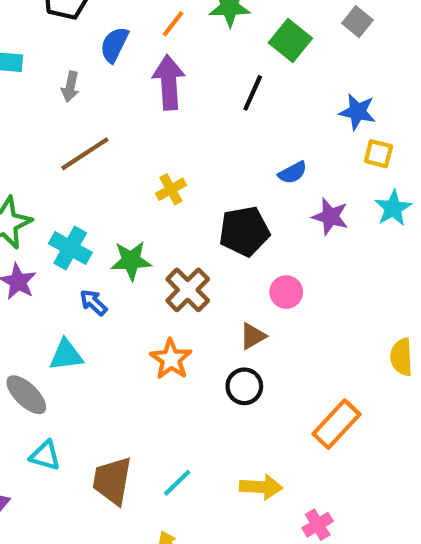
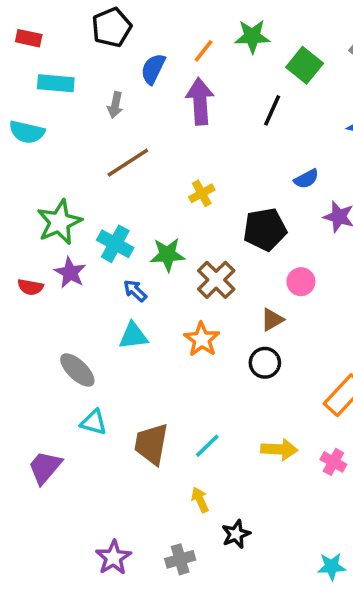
cyan triangle: (66, 355) -> (133, 336), moved
pink cross: (318, 525) -> (333, 462), moved, turned -30

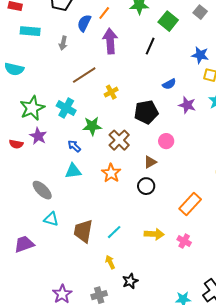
orange line: (204, 51) -> (104, 13), moved
cyan semicircle: (27, 132) -> (14, 69), moved
brown line: (128, 163) -> (84, 75), moved
cyan cross: (115, 244) -> (66, 108), moved
purple trapezoid: (45, 467) -> (24, 244), turned 30

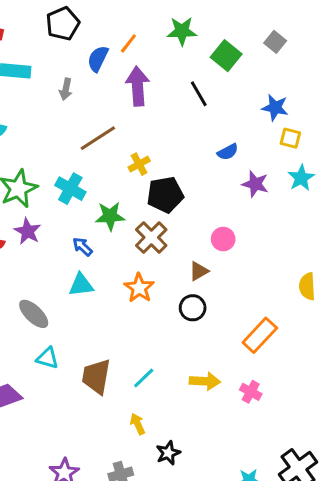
black line: (150, 46) -> (199, 94), turned -54
black pentagon: (146, 112) -> (165, 195), moved

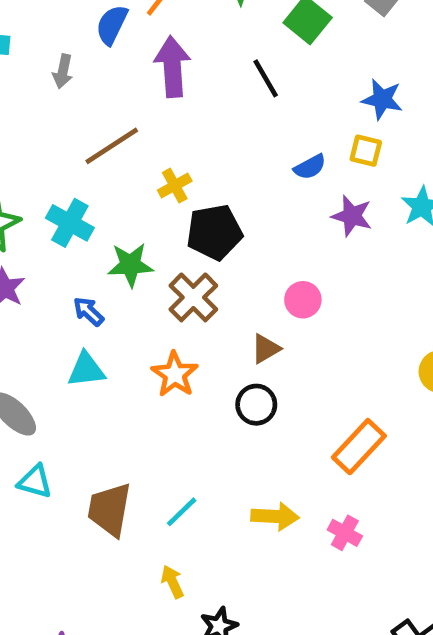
yellow square: (290, 138) -> (366, 151), moved

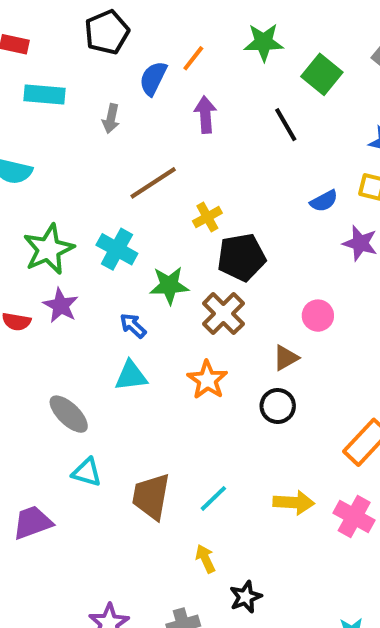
purple arrow: (172, 67) -> (205, 115), size x0.7
pink cross: (345, 533) -> (354, 517), size x1.4

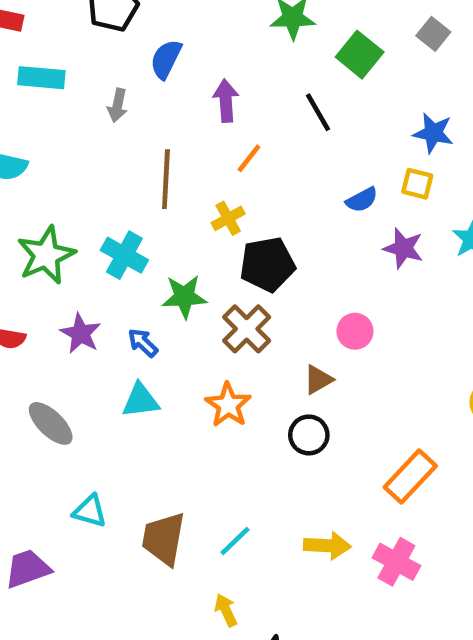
orange line: (193, 58) -> (249, 158), moved
brown line: (153, 183) -> (166, 179), turned -54
purple star: (61, 305) -> (81, 334), moved
gray ellipse: (69, 414) -> (51, 423), moved

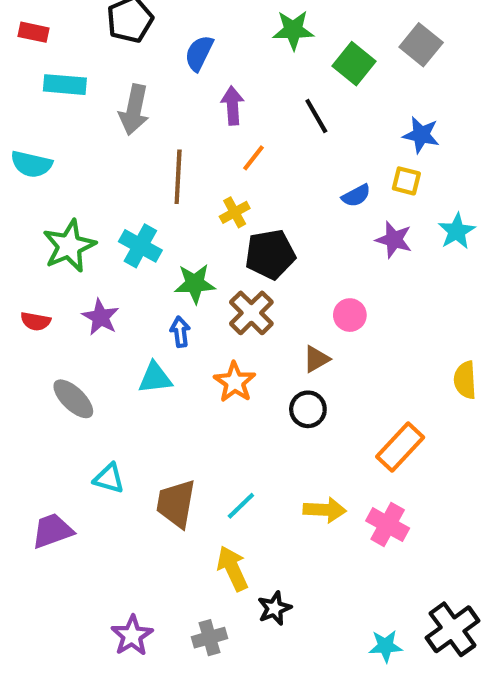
gray square: (433, 34) -> (421, 45), size x1.4
blue semicircle: (166, 59) -> (199, 53), moved
gray arrow: (118, 105) -> (134, 110), size x1.6
blue arrow: (143, 343) -> (180, 332), moved, turned 40
yellow arrow: (226, 610) -> (233, 569), size x1.5

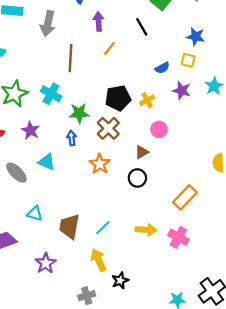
yellow cross: (235, 212) -> (147, 100), moved
cyan triangle: (155, 378) -> (47, 162), moved, turned 30
purple star: (132, 636) -> (46, 263), moved

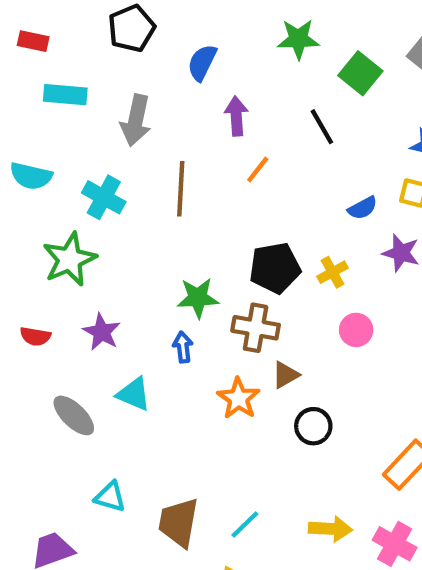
cyan cross: (51, 94) -> (104, 197), moved
brown cross: (108, 128) -> (256, 328), turned -35
brown triangle: (142, 152) -> (286, 375), moved

